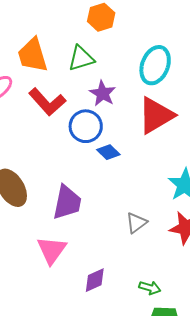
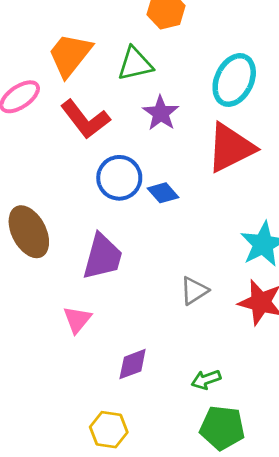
orange trapezoid: (33, 55) -> (70, 55), turned 51
blue circle: (86, 126) -> (119, 178), moved
pink triangle: (52, 250) -> (77, 320), size x0.7
green arrow: (150, 288) -> (206, 380), turned 140

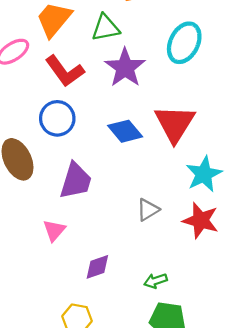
purple star: (161, 113) -> (125, 68), size x1.4
red triangle: (231, 148) -> (175, 124), moved, turned -33
blue circle: (119, 178) -> (57, 118), moved
blue diamond: (163, 193) -> (125, 131), size x1.4

